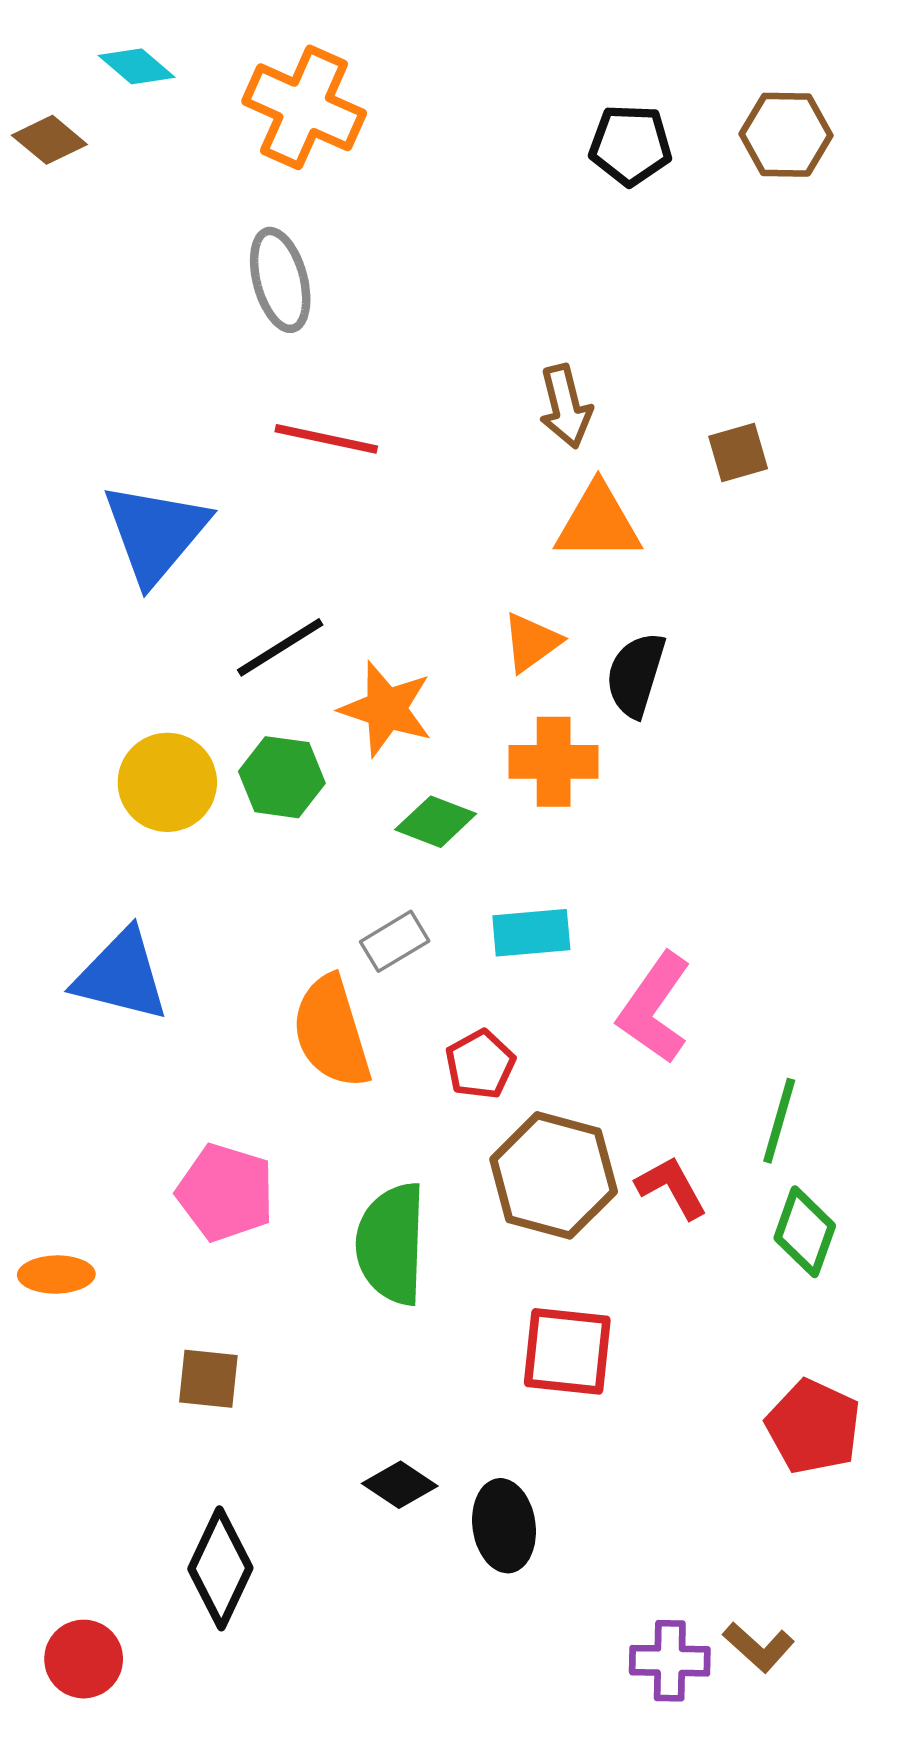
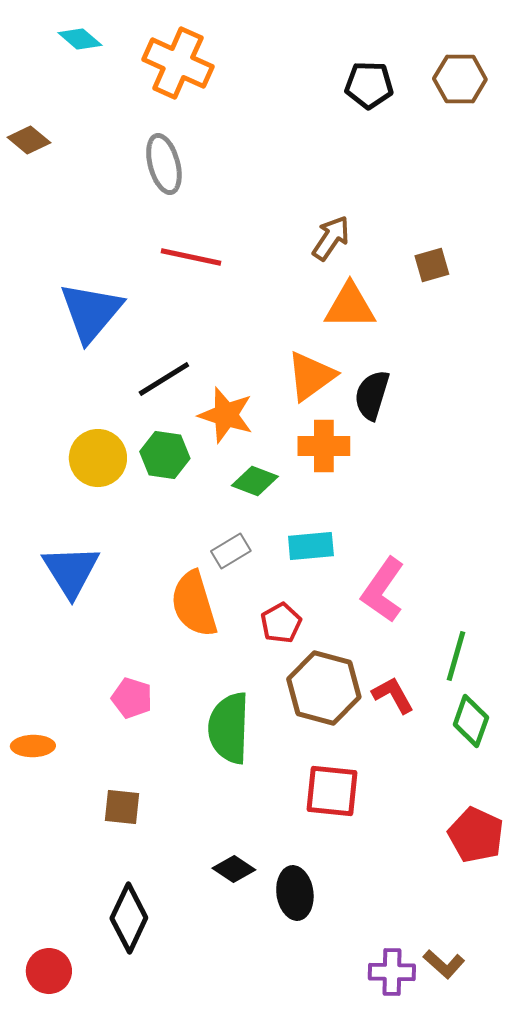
brown diamond: (49, 140) -> (29, 140), moved
brown arrow: (566, 406) -> (331, 238), turned -132
orange triangle: (531, 642) -> (311, 376), size x1.4
blue triangle: (121, 975) -> (71, 571), turned 44
pink pentagon: (225, 1192) -> (132, 698), size x0.7

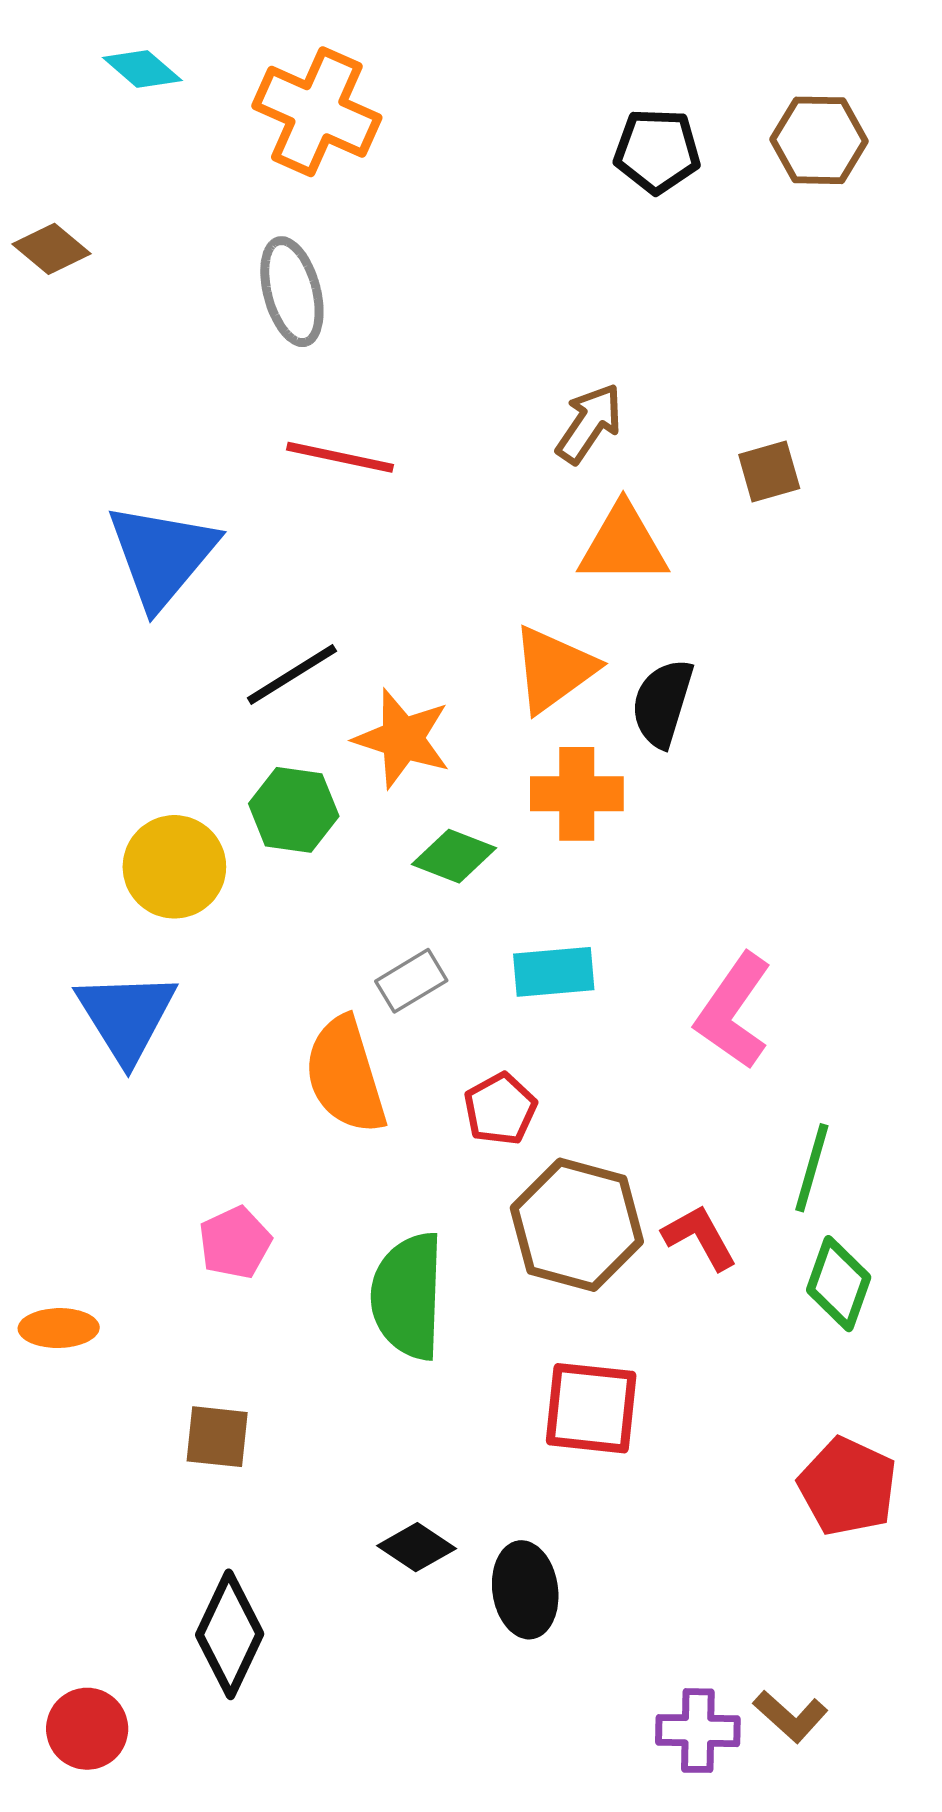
yellow circle: (98, 458) -> (174, 867), moved
pink L-shape: (383, 590) -> (734, 1011), moved
pink pentagon: (132, 698) -> (235, 1243), turned 30

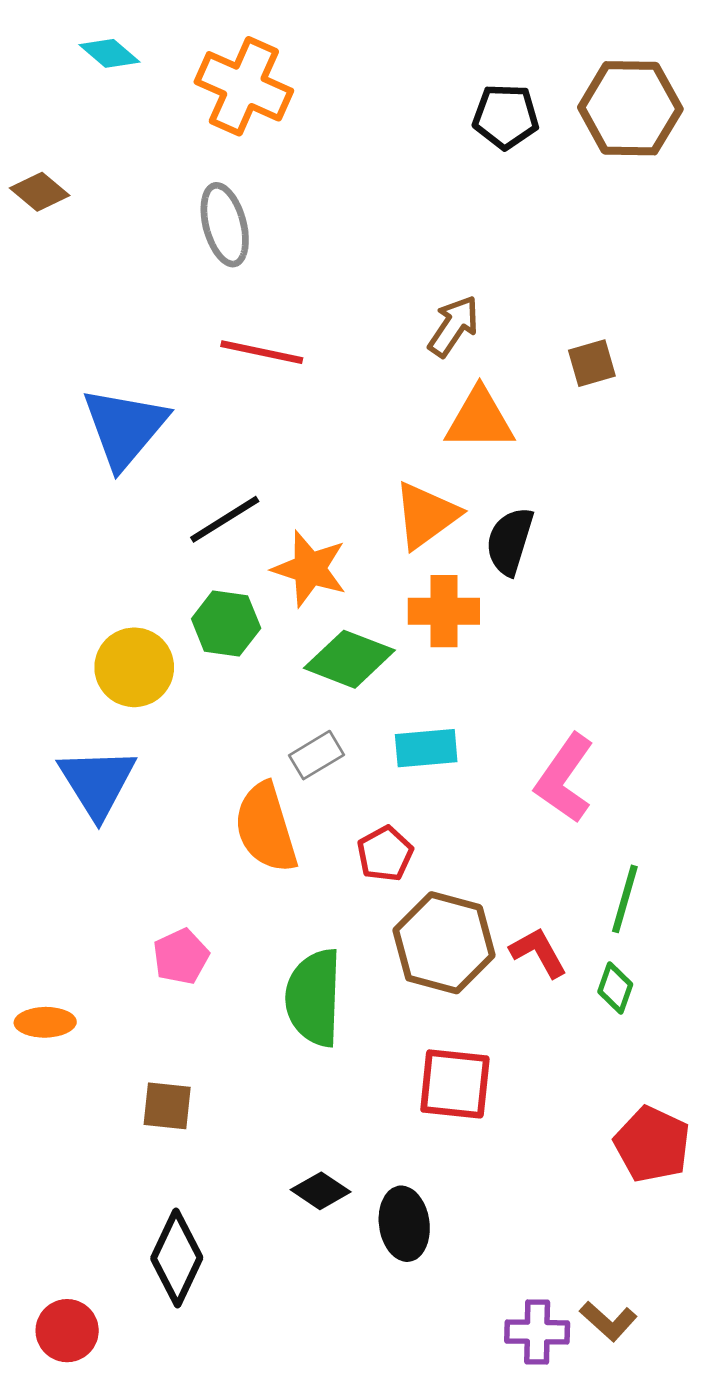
brown hexagon: (819, 140) -> (630, 108), size x1.4
green diamond: (454, 856) -> (349, 659), size x1.4
green diamond: (839, 1284) -> (615, 988), moved, size x0.7

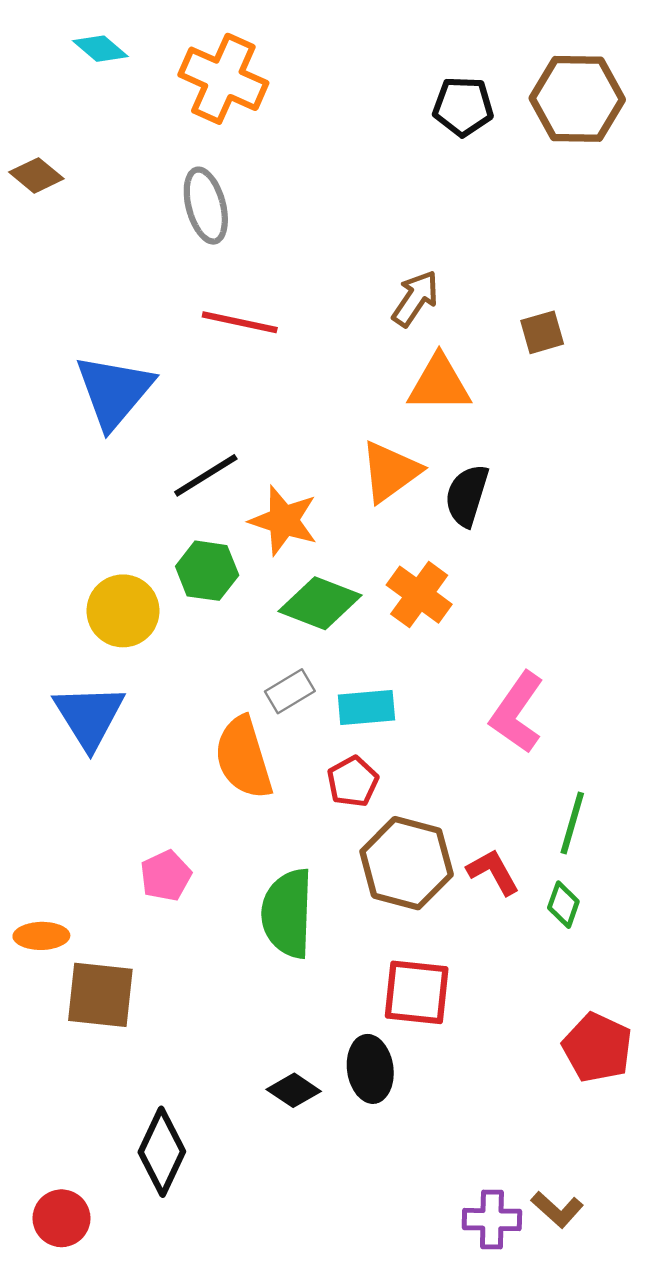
orange cross: (444, 611) -> (419, 595), moved, turned 36
cyan rectangle: (426, 748) -> (366, 708), moved
brown square: (167, 1106) -> (100, 995), moved, size x1.5
black ellipse: (404, 1224) -> (370, 1069), moved

